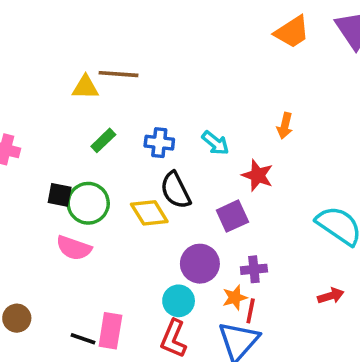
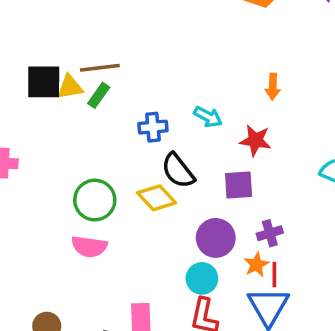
green rectangle: (103, 140) -> (99, 95), moved
black square: (60, 195) -> (44, 82), moved, size x1.5
purple square: (232, 216) -> (239, 185), turned 32

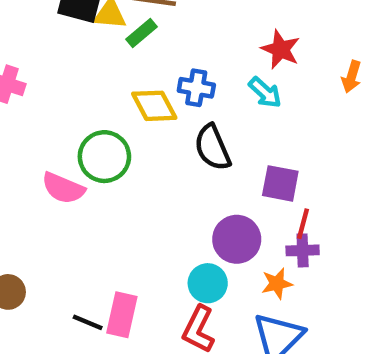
red star: (255, 140) -> (281, 49), moved
yellow diamond: (157, 198) -> (154, 106), moved
pink semicircle: (89, 247) -> (63, 188), moved
red line: (274, 275) -> (303, 224), moved

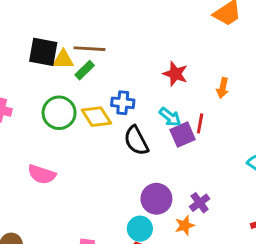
cyan arrow: (265, 92) -> (170, 117), moved
green circle: (104, 157) -> (59, 113), moved
purple square: (280, 183) -> (183, 135), moved, turned -30
red line: (303, 224) -> (200, 123), moved
purple cross: (303, 250) -> (200, 203), turned -30

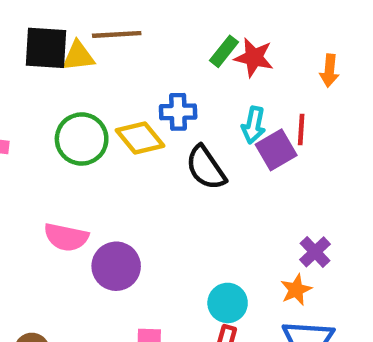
green rectangle: (85, 70) -> (224, 51), moved
cyan arrow: (170, 117) -> (254, 125), turned 70
purple circle: (156, 199) -> (116, 266), moved

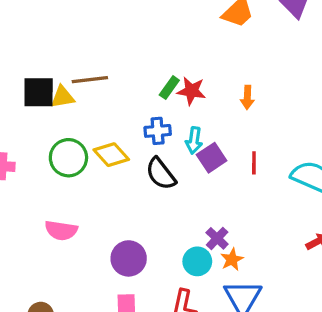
blue cross: (178, 112) -> (158, 131), moved
red line: (301, 129) -> (254, 163), moved
purple cross: (315, 252) -> (217, 238), moved
purple circle: (116, 266) -> (129, 258), moved
cyan circle: (228, 303) -> (197, 261), moved

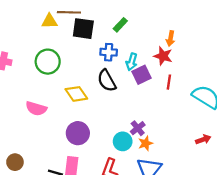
red star: (191, 91) -> (163, 56), moved
black square: (39, 92) -> (83, 29), moved
yellow diamond: (111, 155) -> (76, 94), moved

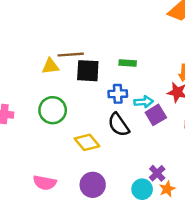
green rectangle: (120, 25) -> (128, 63), turned 56
cyan arrow: (132, 62) -> (144, 102), turned -105
pink semicircle: (36, 109) -> (45, 183), moved

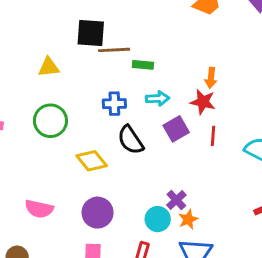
brown line: (71, 55) -> (114, 50), moved
black square: (88, 71) -> (91, 33), moved
blue cross: (118, 94) -> (114, 104), moved
cyan arrow: (144, 102) -> (157, 98), moved

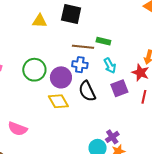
brown line: (114, 50) -> (83, 47), moved
yellow triangle: (49, 67) -> (40, 21), moved
cyan arrow: (157, 98) -> (110, 66), turned 56
purple circle: (98, 213) -> (61, 77), moved

